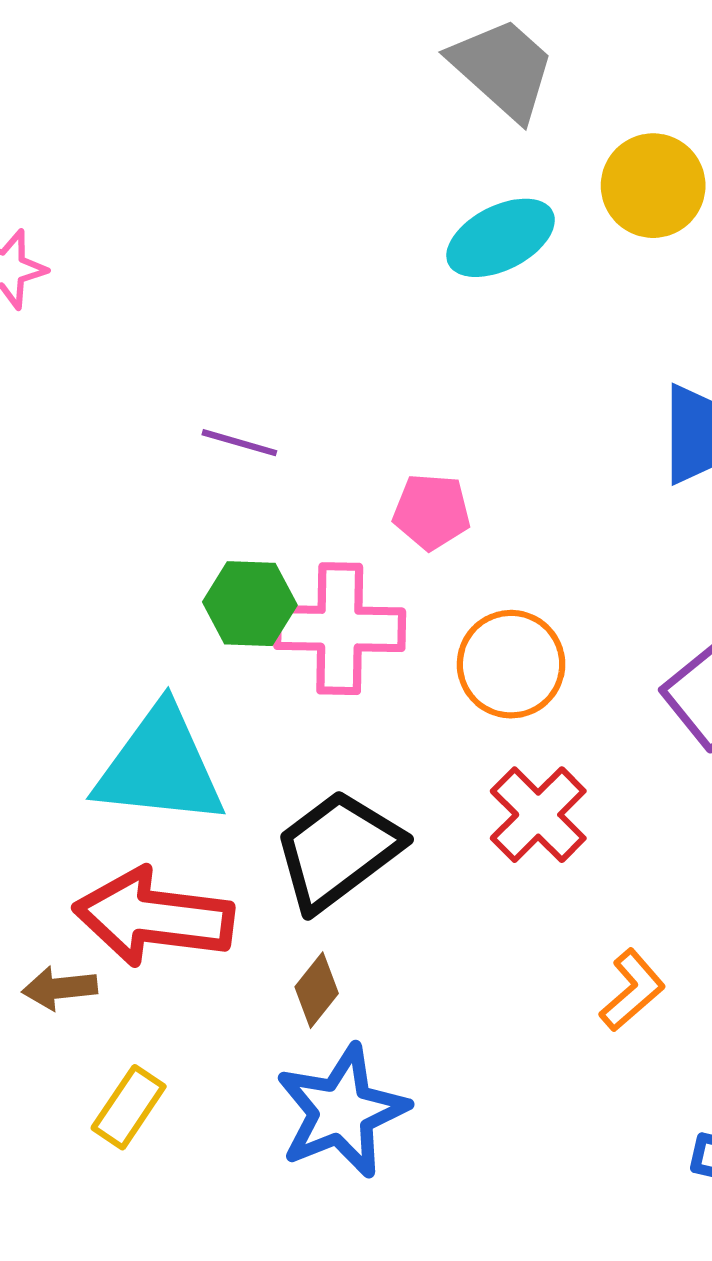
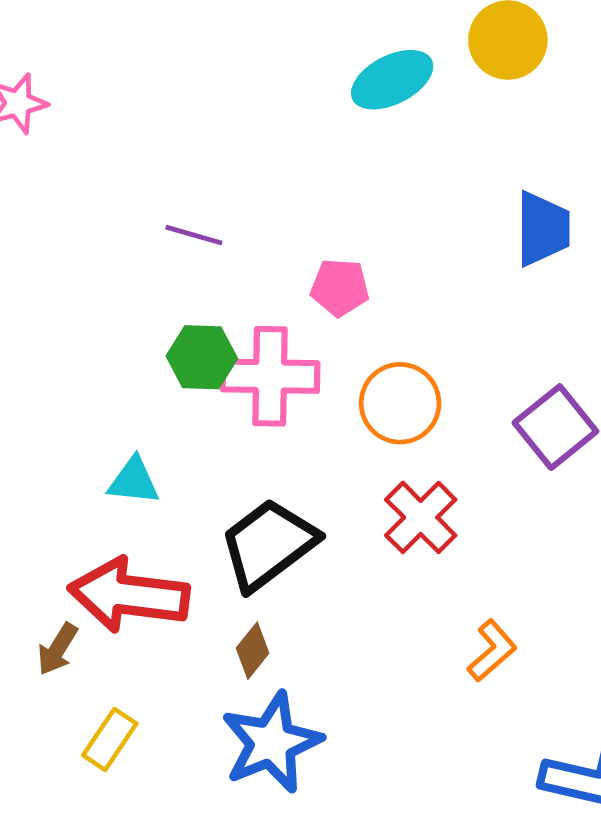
cyan triangle: (160, 767) -> (134, 481), size x0.5
brown arrow: (60, 988) -> (57, 649), turned -52

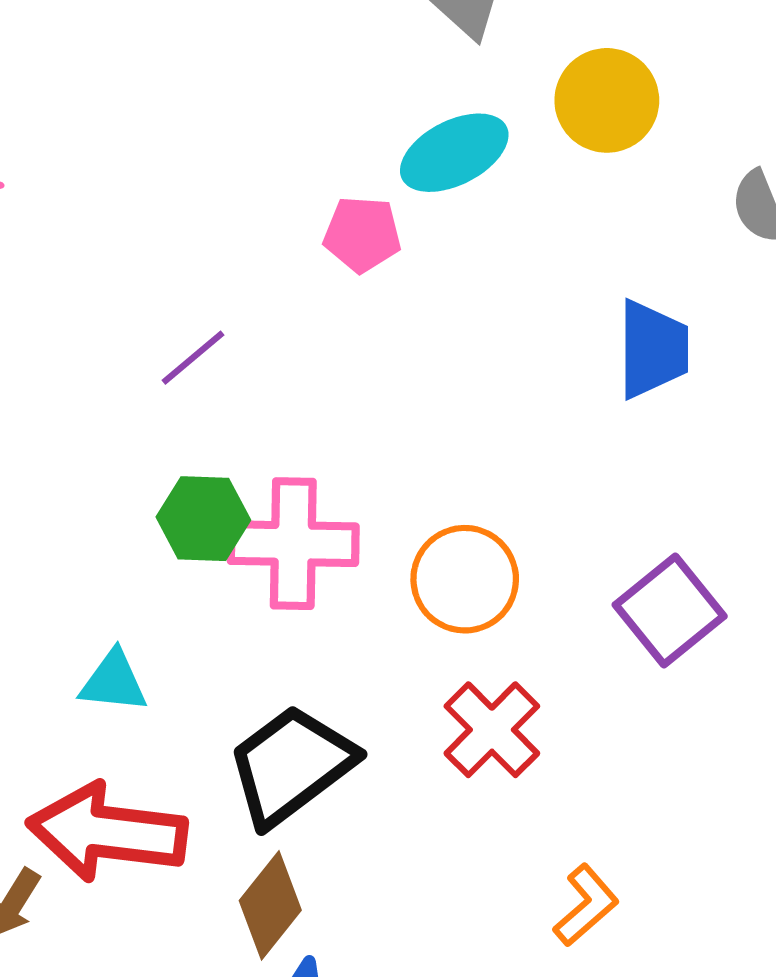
purple line: (194, 235) -> (193, 358), turned -56
pink pentagon: (340, 287) -> (362, 234), moved
brown diamond: (253, 651) -> (270, 905), size x1.4

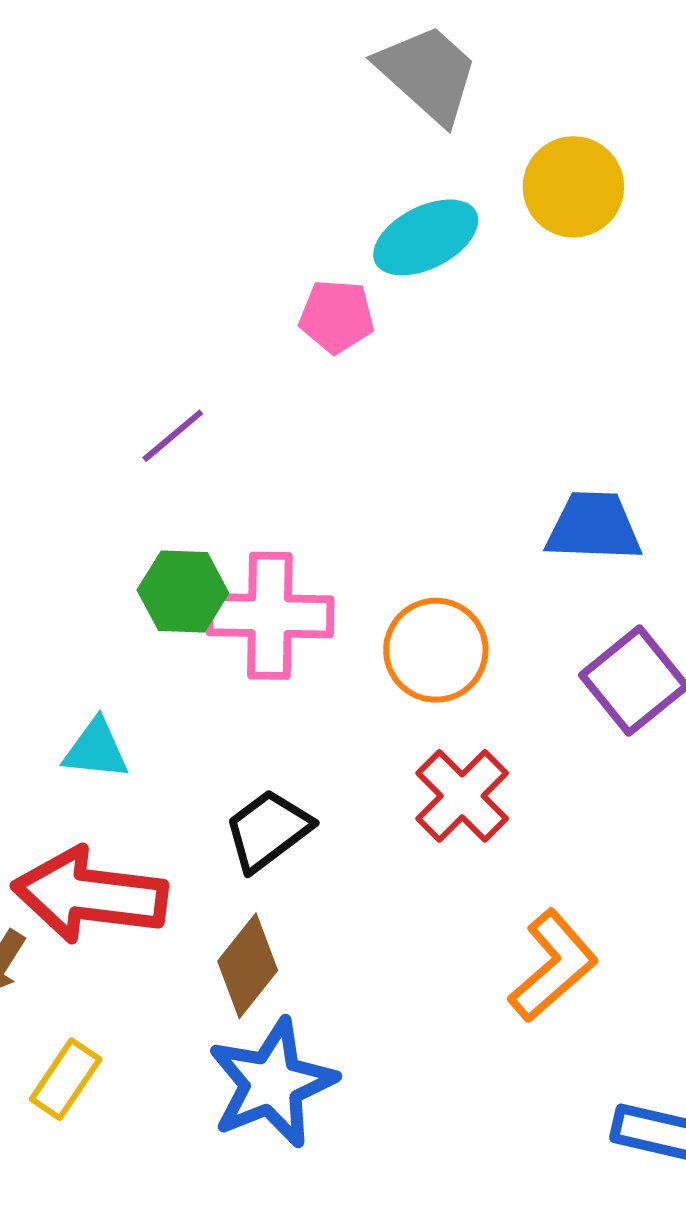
blue trapezoid: (653, 349) -> (594, 527), moved, turned -88
black trapezoid: (291, 765) -> (268, 830), size x0.7
orange L-shape: (586, 905) -> (553, 966), size x1.4

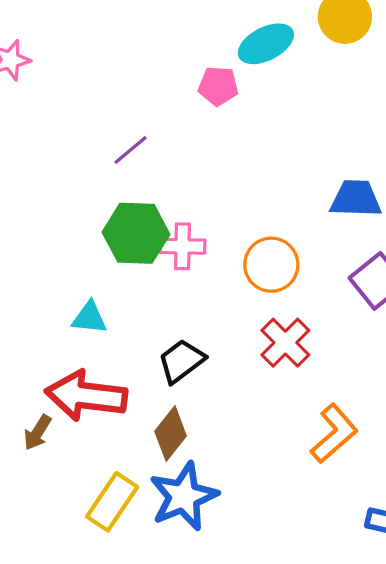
green hexagon: (183, 591) -> (136, 233), size x1.4
pink cross: (270, 616) -> (183, 246), size x0.7
yellow rectangle: (66, 1079) -> (112, 502), moved, size x1.4

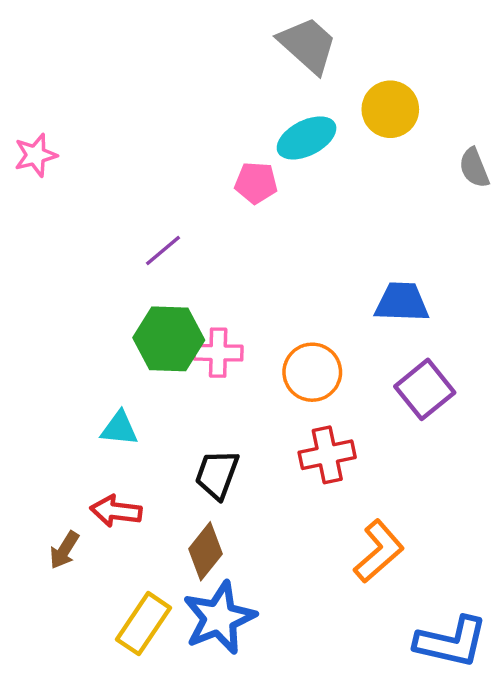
red cross: (285, 343) -> (327, 455), turned 33
black trapezoid: (181, 361) -> (217, 474), turned -33
red arrow: (86, 396) -> (116, 511), size x0.6

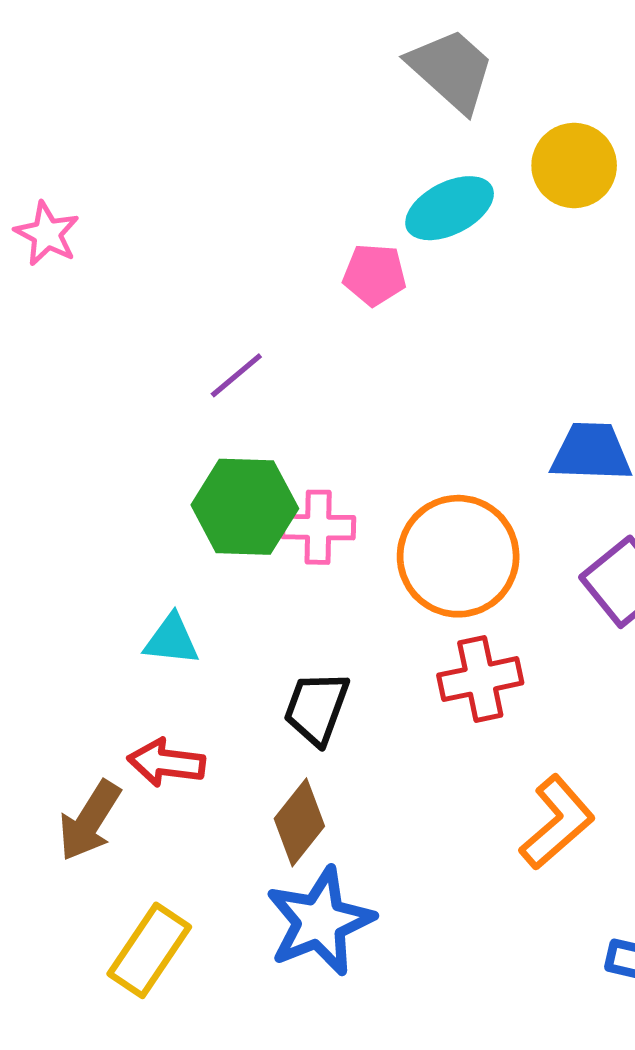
pink star: (36, 155) -> (47, 234), turned -30
orange circle: (312, 372) -> (458, 556), size x1.4
brown arrow: (64, 550) -> (90, 821), size x1.4
yellow rectangle: (143, 624) -> (149, 950), moved

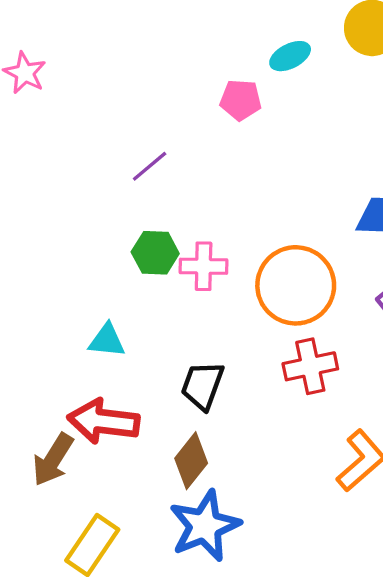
cyan ellipse: (450, 208) -> (290, 56), size x0.7
green hexagon: (245, 507) -> (155, 253), size x0.7
red arrow: (166, 763) -> (103, 421), size x1.4

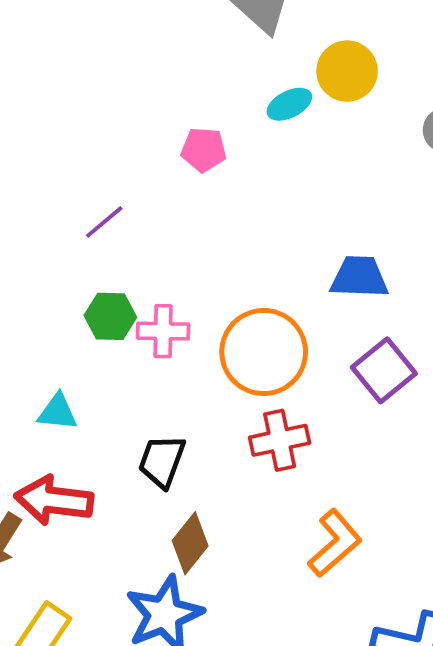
cyan ellipse: (290, 56) -> (289, 104), moved
brown diamond: (191, 461) -> (190, 543), moved

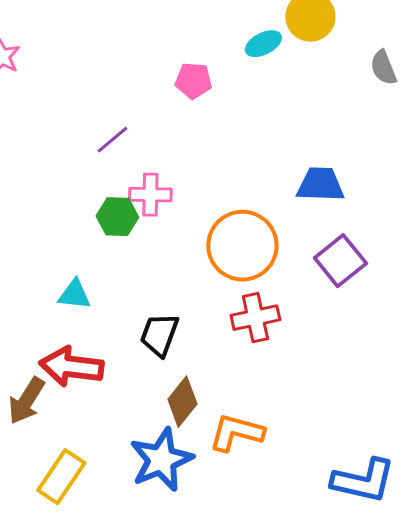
pink cross: (163, 331) -> (150, 195), moved
orange L-shape: (335, 543) -> (236, 433), moved, turned -124

